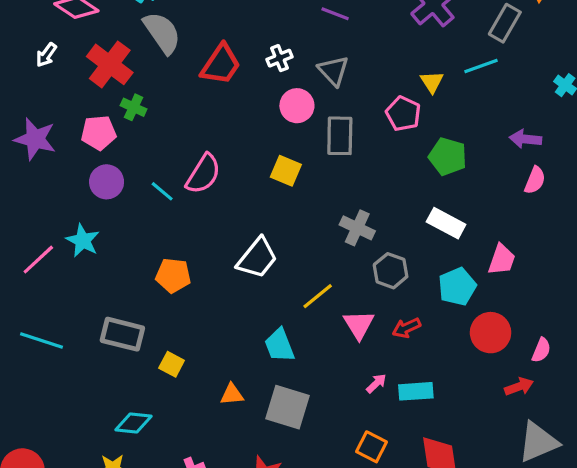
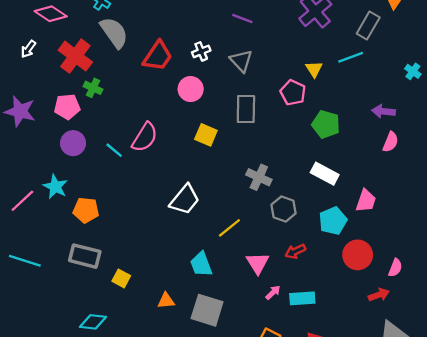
pink circle: (297, 106) -> (191, 89), moved
orange pentagon: (173, 275) -> (86, 210), moved
pink triangle: (359, 325) -> (258, 263), moved

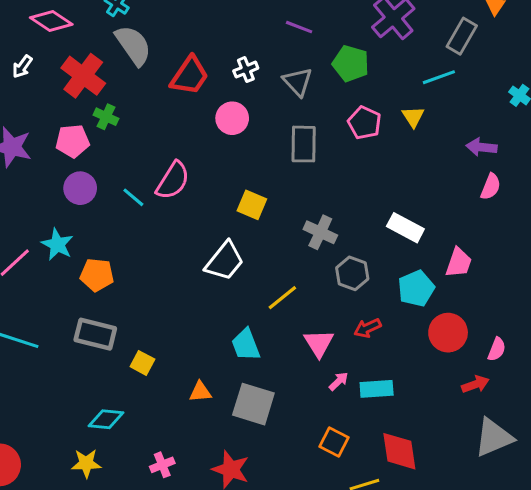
yellow triangle: (314, 69) -> (413, 117), moved
green pentagon: (326, 124) -> (351, 64), moved
yellow square: (206, 135) -> (252, 205), moved

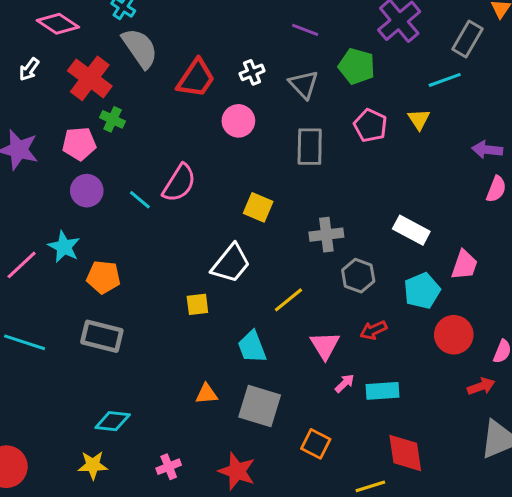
gray cross: (320, 232) -> (326, 235), turned -32
yellow square: (142, 363) -> (197, 304), moved, turned -35
orange square: (334, 442) -> (316, 444), moved

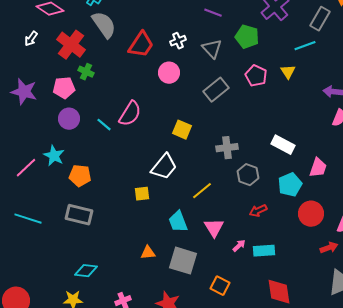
gray rectangle: (310, 147) -> (216, 90), turned 50
pink triangle: (325, 345) -> (214, 228), moved

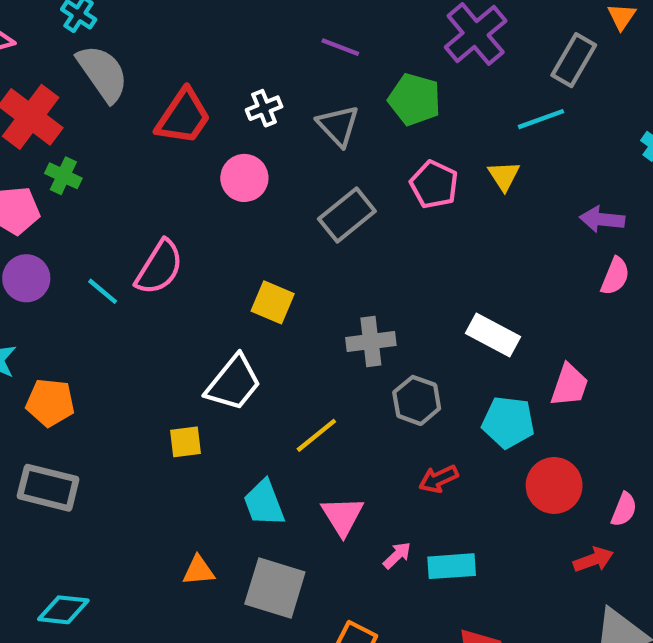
cyan pentagon: (290, 185) -> (508, 422), turned 30

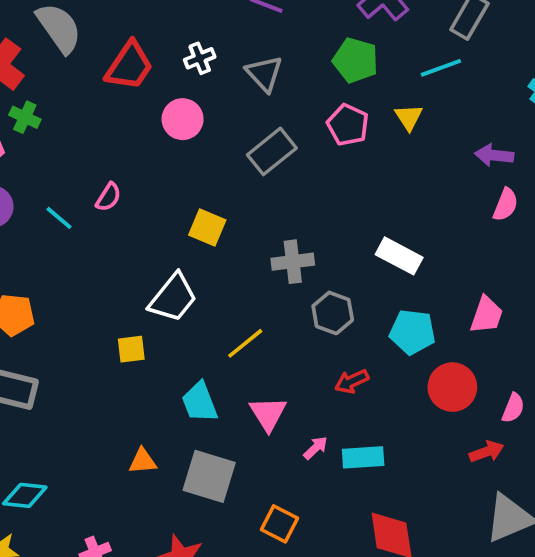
green pentagon: (415, 99) -> (355, 60), moved
pink semicircle: (159, 267) -> (108, 197), size x0.6
pink trapezoid: (569, 385) -> (487, 315), moved

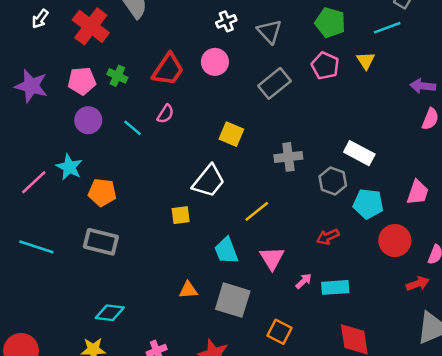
red trapezoid: (129, 66) -> (168, 70), moved
green cross: (25, 117) -> (117, 76), moved
gray hexagon: (333, 313) -> (333, 181), moved

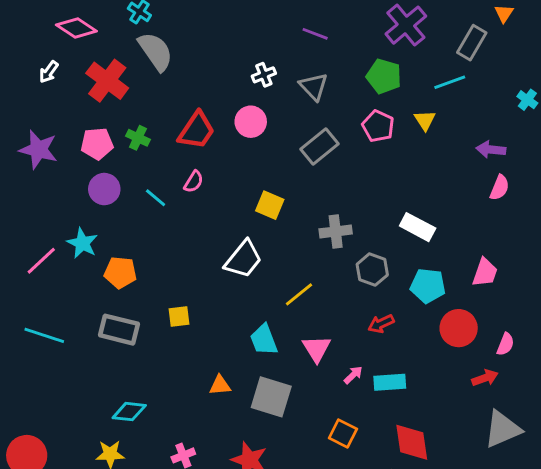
gray hexagon: (333, 181) -> (372, 270), moved
yellow square: (181, 215) -> (179, 316), moved
orange square: (280, 332) -> (343, 434), moved

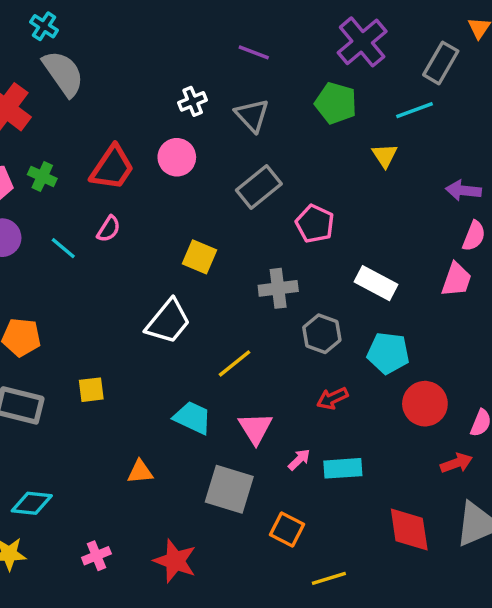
pink pentagon: (378, 126) -> (315, 224), moved
pink trapezoid: (485, 272) -> (456, 280), moved
cyan trapezoid: (264, 340) -> (193, 418), turned 136
gray square: (271, 397) -> (229, 489), moved
red diamond: (412, 442) -> (409, 529), moved

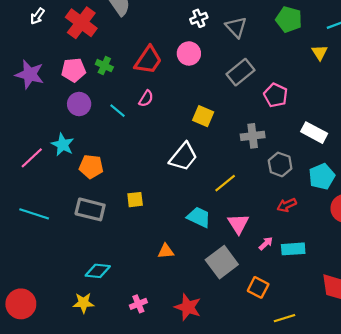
cyan pentagon: (388, 353) -> (322, 176), turned -30
gray square: (229, 489) -> (222, 262), turned 36

